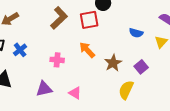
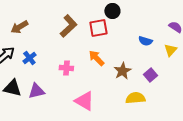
purple triangle: (44, 89) -> (36, 91), moved
yellow semicircle: (126, 90) -> (135, 98), turned 60
pink triangle: (75, 93) -> (84, 101), size x1.5

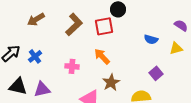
brown arrow: (19, 27) -> (36, 19), moved
yellow triangle: (170, 50) -> (176, 48), turned 32
brown star: (122, 71) -> (111, 82), moved

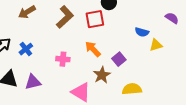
yellow triangle: (176, 48) -> (156, 45), moved
purple square: (156, 73) -> (119, 59), moved

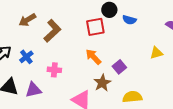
brown L-shape: (65, 17) -> (52, 31), moved
blue semicircle: (142, 32) -> (129, 20), moved
pink cross: (63, 59) -> (54, 70), moved

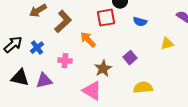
blue semicircle: (129, 20) -> (140, 22), moved
orange arrow: (93, 57) -> (88, 40), moved
brown star: (102, 83) -> (103, 69), moved

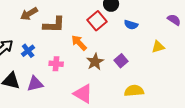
red square: (106, 18) -> (97, 21), turned -30
brown L-shape: (63, 22) -> (54, 25), turned 45
brown star: (103, 69) -> (95, 62), moved

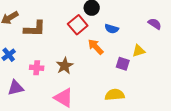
orange arrow: (79, 43) -> (96, 47), moved
purple square: (121, 61) -> (123, 64), moved, turned -32
brown star: (95, 62) -> (65, 66), moved

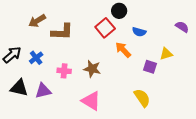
brown star: (65, 66) -> (92, 69), turned -30
yellow semicircle: (115, 95) -> (142, 98), turned 60

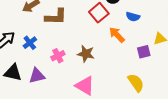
purple square: (150, 67) -> (144, 52), turned -32
pink cross: (64, 71) -> (58, 56), turned -32

